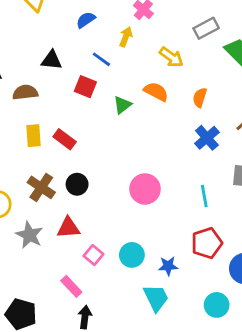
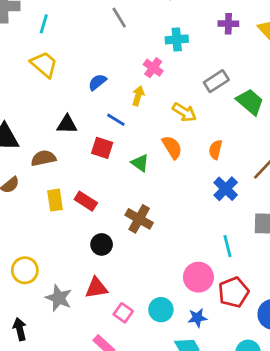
orange semicircle: (156, 92) -> (172, 147), turned 35
green triangle: (122, 105) -> (140, 163), turned -42
brown cross: (41, 187) -> (139, 219), moved
pink circle: (145, 189) -> (198, 277), moved

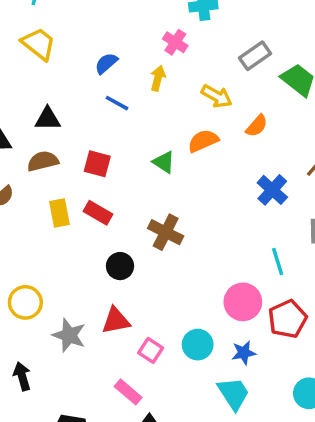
blue line: (116, 120) -> (117, 103), moved
black triangle: (67, 124) -> (48, 119), moved
orange semicircle: (172, 147) -> (203, 141), turned -80
red square: (102, 148) -> (97, 164), moved
orange semicircle: (215, 150) -> (257, 126), moved, turned -150

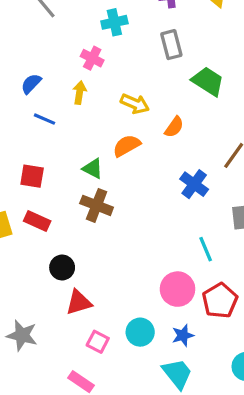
gray rectangle: (255, 56) -> (171, 45), moved, turned -64
brown cross: (166, 232) -> (97, 205), moved
red triangle: (116, 321) -> (79, 302), moved

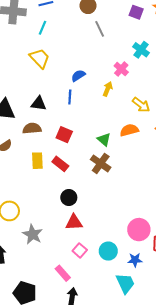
cyan cross: (114, 22) -> (141, 50), turned 35
blue line: (45, 119) -> (70, 97), moved, turned 56

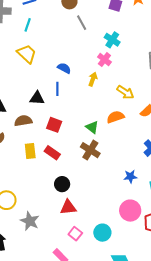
cyan cross: (141, 50) -> (112, 40), moved
blue semicircle: (78, 76) -> (64, 68), turned 64
black triangle: (39, 104) -> (37, 98), moved
blue star: (135, 260) -> (130, 177), moved

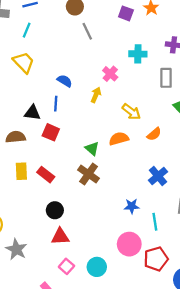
cyan cross: (112, 40) -> (138, 54), moved, turned -35
red square: (54, 125) -> (51, 132), moved

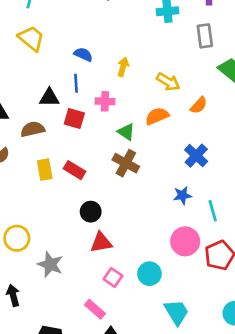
pink cross: (110, 74) -> (105, 101), moved, turned -32
blue cross: (158, 176) -> (196, 156), moved

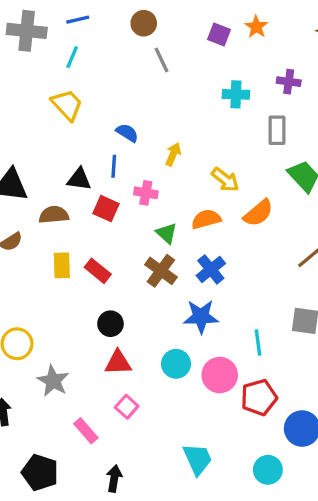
orange semicircle: (199, 105) -> (258, 213), size x1.4
blue cross: (196, 156) -> (211, 269), moved
blue star: (182, 195) -> (201, 317), moved, size x1.5
cyan circle: (149, 274) -> (176, 364), moved
pink rectangle: (95, 309) -> (86, 431), moved

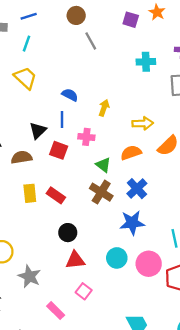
black triangle: (79, 179) -> (38, 131), turned -48
yellow arrow: (225, 180) -> (143, 123), turned -36

